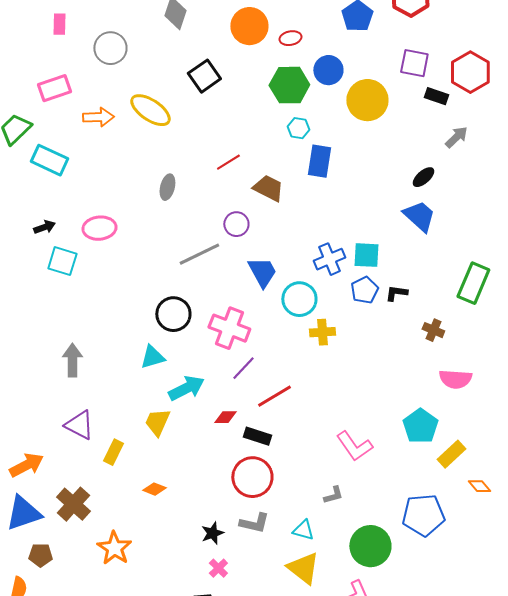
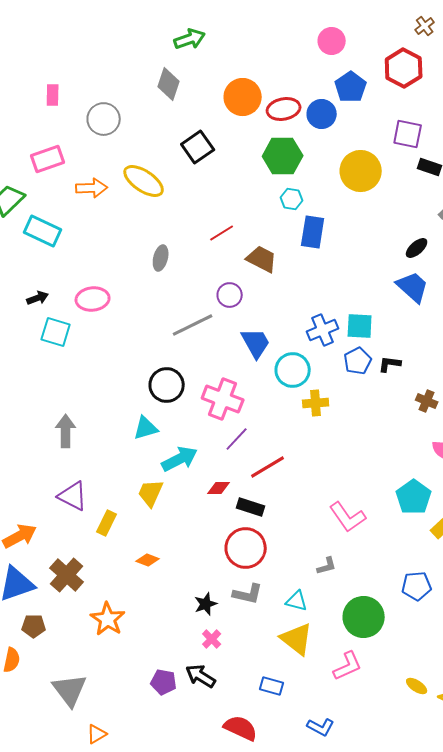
red ellipse: (290, 38) -> (284, 109), size x1.5
blue circle: (328, 70) -> (322, 114), moved
blue pentagon: (423, 515) -> (417, 586), size x0.7

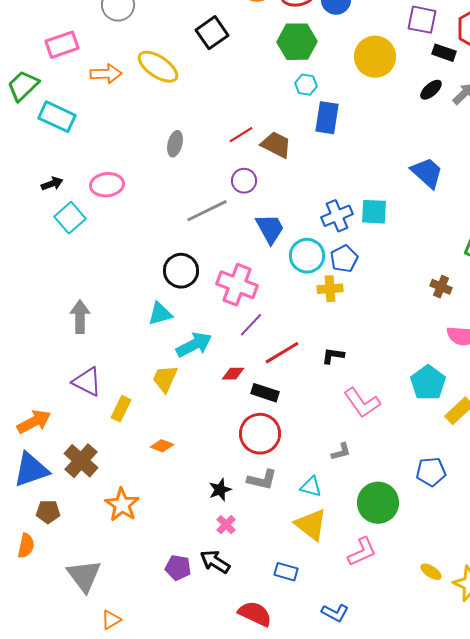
red line: (222, 233) -> (241, 135), moved
black ellipse: (417, 248) -> (431, 90), moved
cyan square: (56, 332) -> (70, 218), turned 32
blue pentagon: (358, 361) -> (344, 259), moved
black L-shape: (390, 364) -> (333, 356), moved

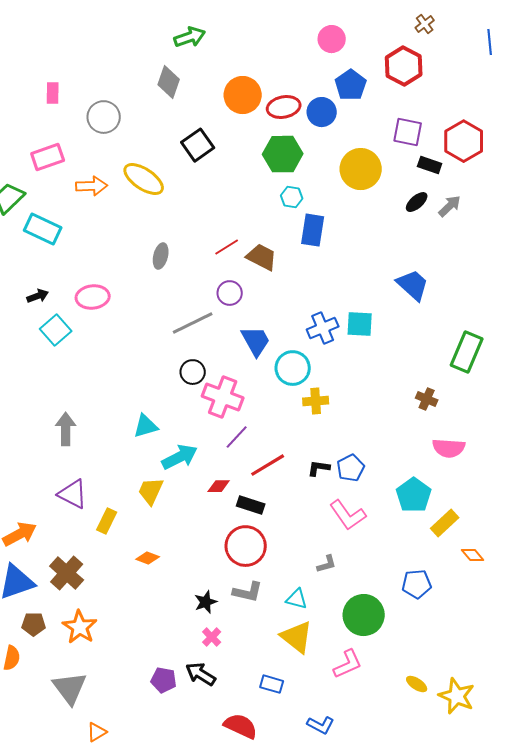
blue pentagon: (344, 259) -> (351, 468), moved
black circle: (181, 271) -> (193, 372), moved, size x0.7
orange star: (122, 505) -> (80, 627), moved

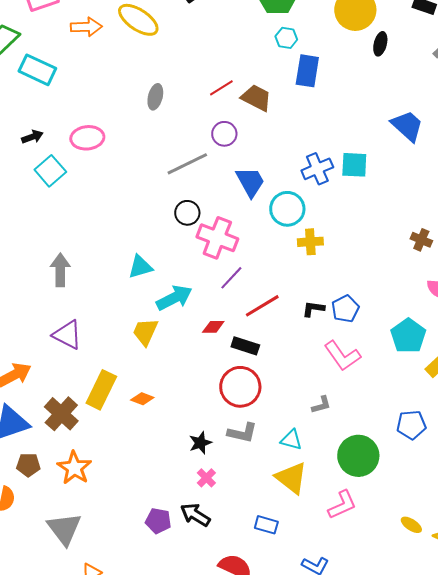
black ellipse: (417, 202) -> (380, 44), moved, turned -35
yellow rectangle: (107, 521) -> (101, 390), moved, size x1.5

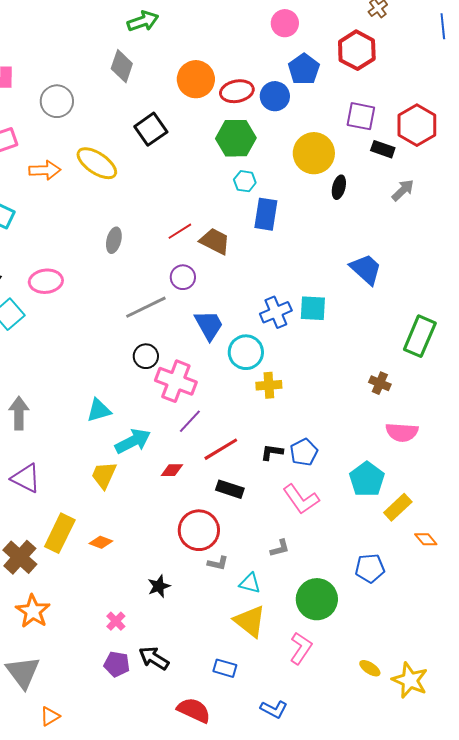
black rectangle: (245, 346) -> (230, 489), moved
gray L-shape: (242, 433) -> (218, 563), moved, size x0.7
pink cross: (206, 478) -> (116, 621), moved
pink L-shape: (342, 505) -> (301, 648), turned -32

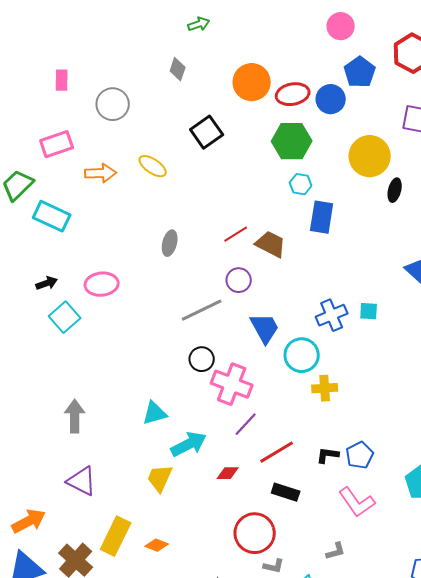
green arrow: (143, 21) -> (199, 24), size x0.7
gray diamond: (122, 66) -> (178, 69), size x0.7
yellow ellipse: (97, 163) -> (153, 166), size x0.7
cyan square: (313, 308) -> (369, 311), size x0.7

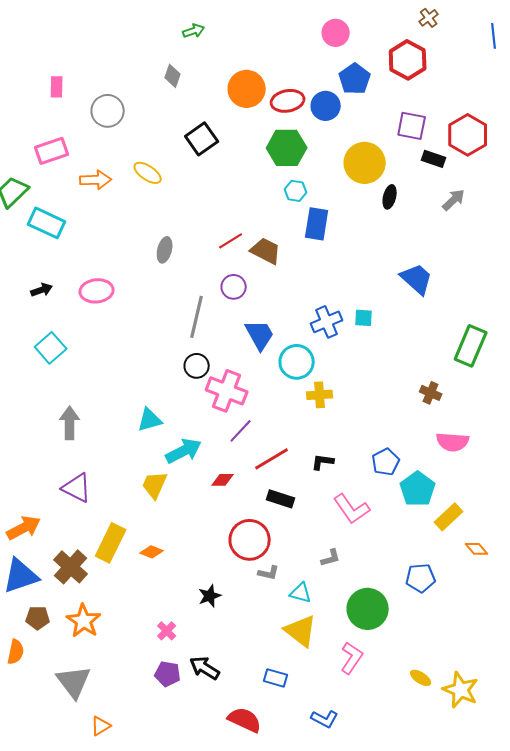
gray line: (202, 310) -> (197, 317), turned -51
cyan square: (65, 317) -> (51, 348), moved
blue pentagon: (360, 455) -> (386, 462), moved

